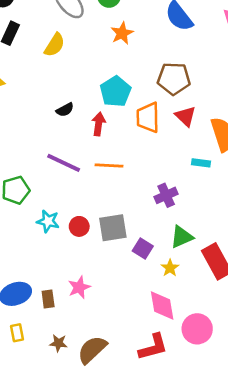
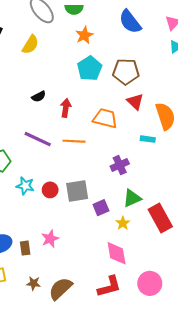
cyan pentagon: (115, 92) -> (90, 68), moved
orange trapezoid: (148, 117) -> (105, 118), moved, turned 105
purple square: (143, 248) -> (101, 208), turned 35
pink circle: (197, 329) -> (150, 283), moved

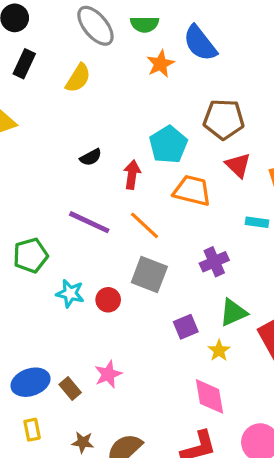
blue semicircle: (130, 22) -> (200, 43), moved
cyan pentagon: (90, 68) -> (168, 145), moved
orange line: (74, 141) -> (145, 225), turned 40
gray square: (77, 191) -> (149, 274), moved, turned 30
brown rectangle: (25, 248) -> (70, 389), turned -32

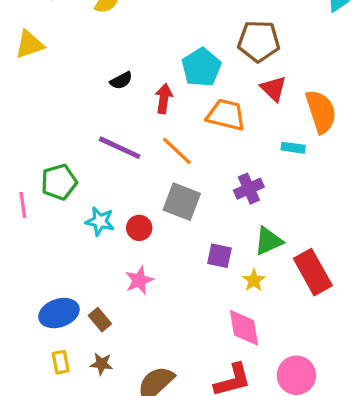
purple square: (186, 327) -> (219, 256), turned 35
pink star: (108, 374) -> (139, 280), moved
brown star: (83, 442) -> (102, 364), moved

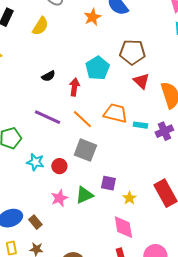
orange trapezoid: (226, 115) -> (115, 113), moved
cyan rectangle: (293, 148) -> (140, 125), moved
purple cross: (249, 189) -> (164, 131), moved
green triangle: (269, 241) -> (84, 195), moved

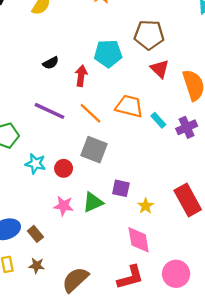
cyan pentagon: (97, 68) -> (108, 54), turned 30
cyan rectangle: (140, 125) -> (158, 120), turned 40
pink star: (59, 198) -> (64, 206), turned 30

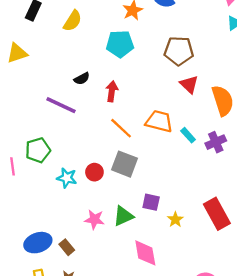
cyan pentagon: (108, 54) -> (120, 44), moved
purple line: (49, 111) -> (61, 105), moved
red circle: (64, 168) -> (94, 172), moved
pink diamond: (139, 240) -> (145, 253), moved

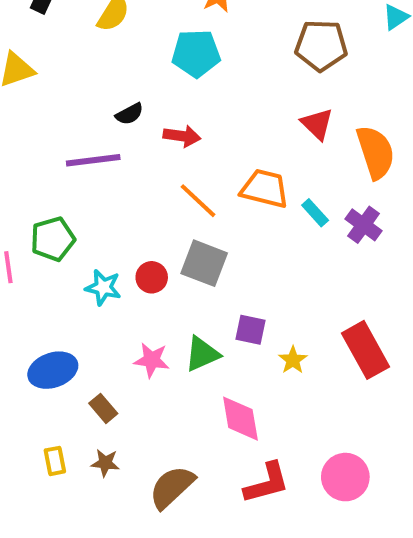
brown pentagon: (179, 51) -> (321, 45), moved
red arrow: (112, 91) -> (182, 136), turned 90
purple line: (61, 105) -> (93, 160), turned -32
purple cross: (216, 142) -> (363, 225), turned -30
blue ellipse: (38, 243) -> (53, 370), moved

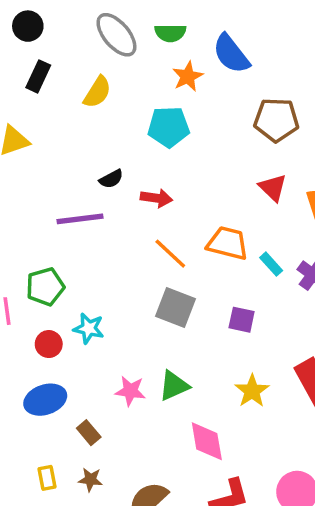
red circle: (152, 277) -> (49, 344), moved
purple square: (251, 330) -> (242, 320), moved
yellow star: (293, 360) -> (252, 391), size x1.4

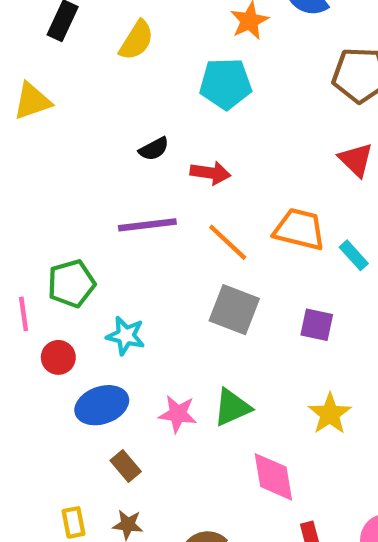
purple line: (80, 219) -> (147, 225), moved
red circle: (49, 344) -> (58, 357), moved
blue ellipse: (45, 400) -> (102, 405), moved

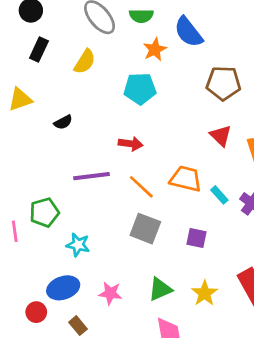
black semicircle: (154, 149) -> (63, 122), moved
red circle: (58, 357) -> (36, 312), moved
green triangle: (232, 407) -> (160, 289), moved

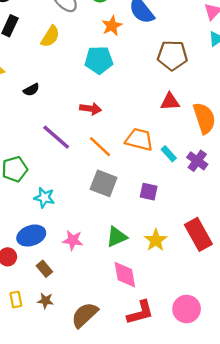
red triangle: (221, 136) -> (170, 102), turned -48
purple line: (91, 176) -> (56, 137), turned 48

